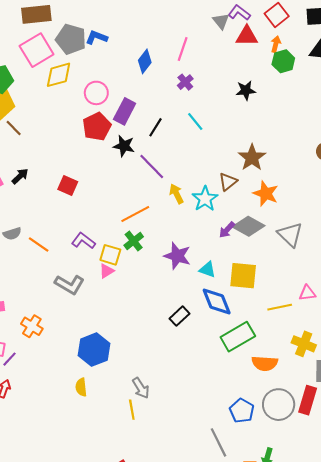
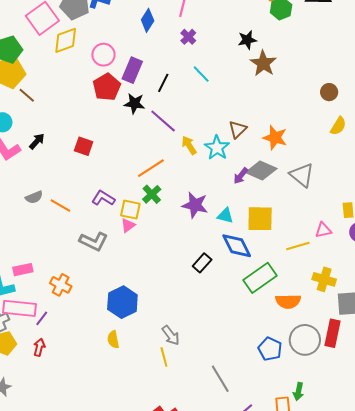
brown star: (252, 158) -> (263, 63), moved
gray line: (219, 442) -> (220, 379), moved

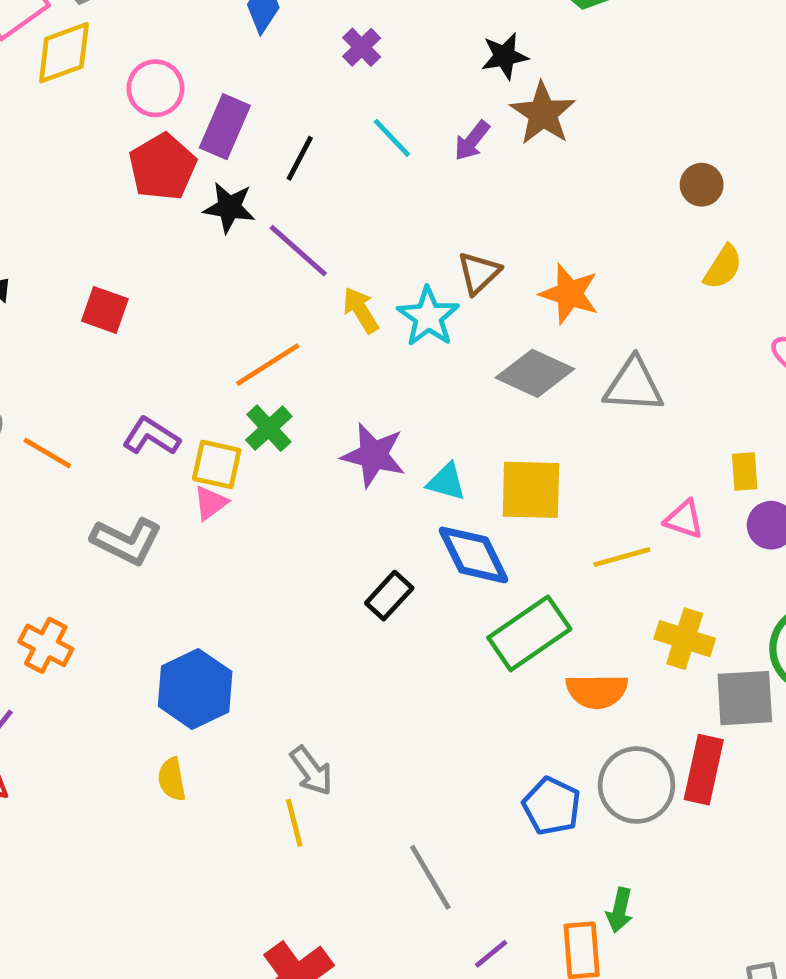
gray triangle: (302, 175) -> (634, 385), turned -36
purple arrow: (241, 176) -> (472, 141), moved
pink triangle: (323, 230) -> (684, 519), turned 30

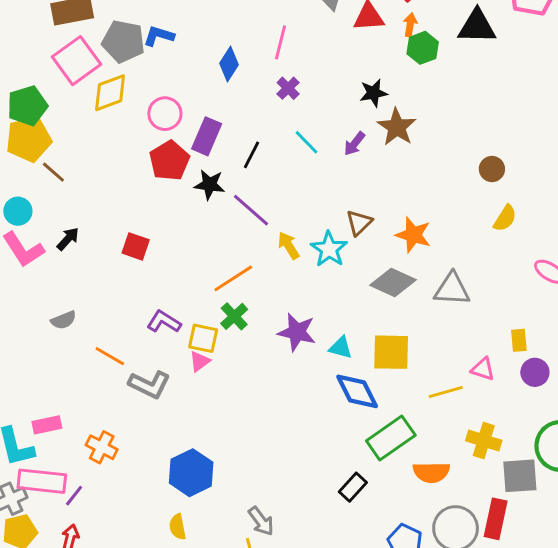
orange line: (47, 453) -> (110, 356), moved
black rectangle: (389, 596) -> (353, 487), moved

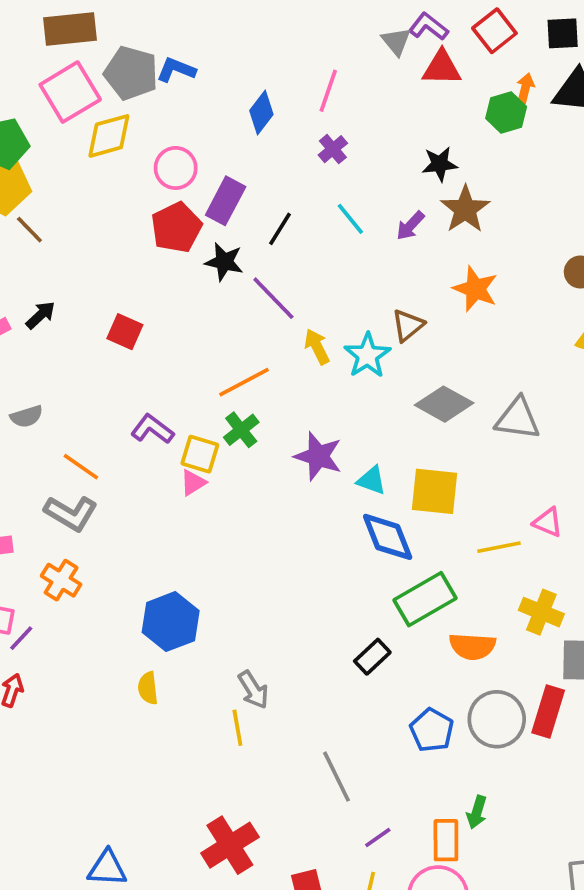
orange arrow: (410, 25) -> (525, 88), moved
orange star: (413, 235) -> (475, 289), moved
gray L-shape: (149, 385) -> (71, 513), moved

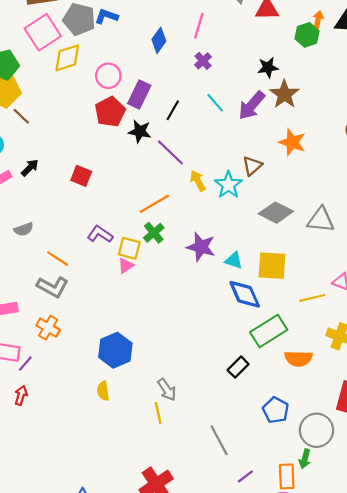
purple arrow: (410, 226) -> (252, 105), size x1.6
gray circle: (497, 719) -> (316, 430), moved

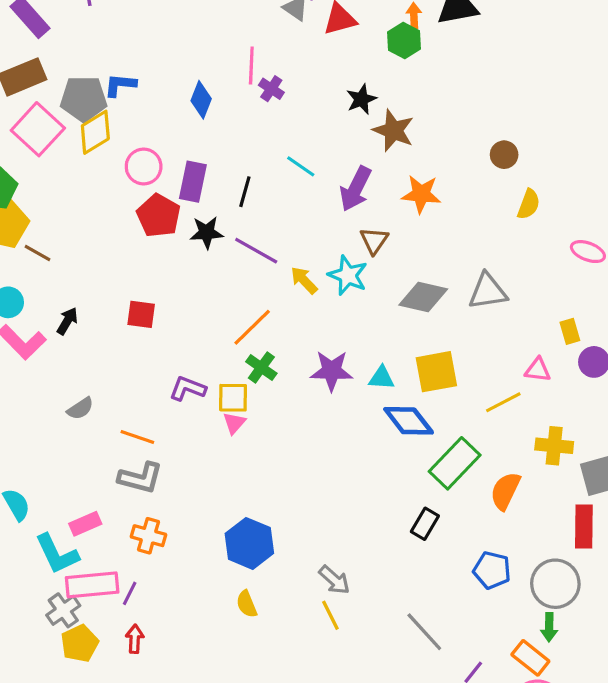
yellow diamond: (67, 58) -> (95, 132), moved
purple cross: (203, 61) -> (271, 89), moved
purple arrow: (252, 105) -> (356, 189), moved
orange semicircle: (298, 359) -> (505, 491), turned 128
orange rectangle: (287, 476) -> (530, 658), turned -35

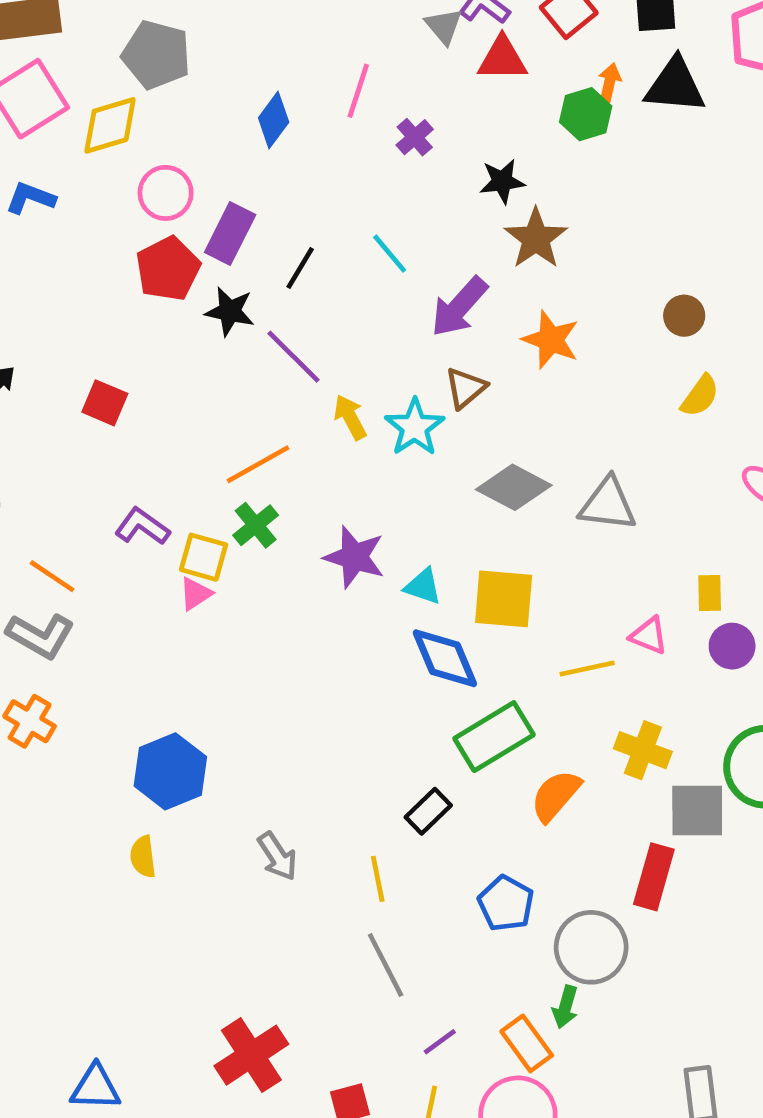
blue L-shape: (120, 85) -> (30, 198), moved
purple cross: (271, 89) -> (415, 137), moved
gray pentagon: (84, 99) -> (156, 55), moved
yellow line: (330, 615) -> (378, 879), moved

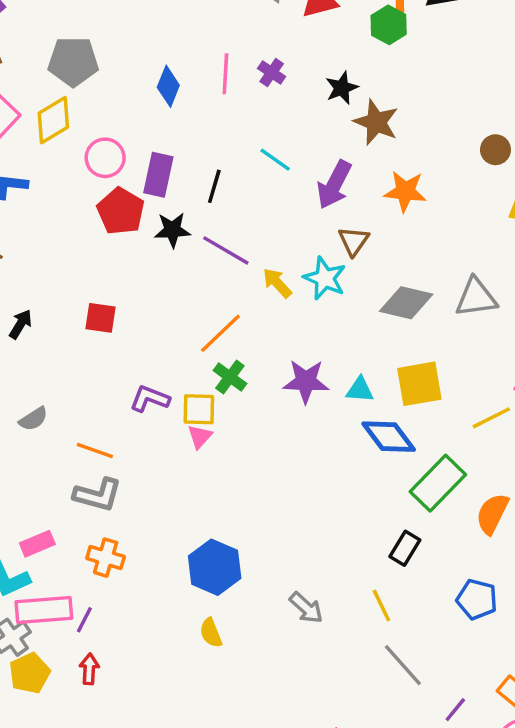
pink line: (358, 91) -> (225, 74), moved

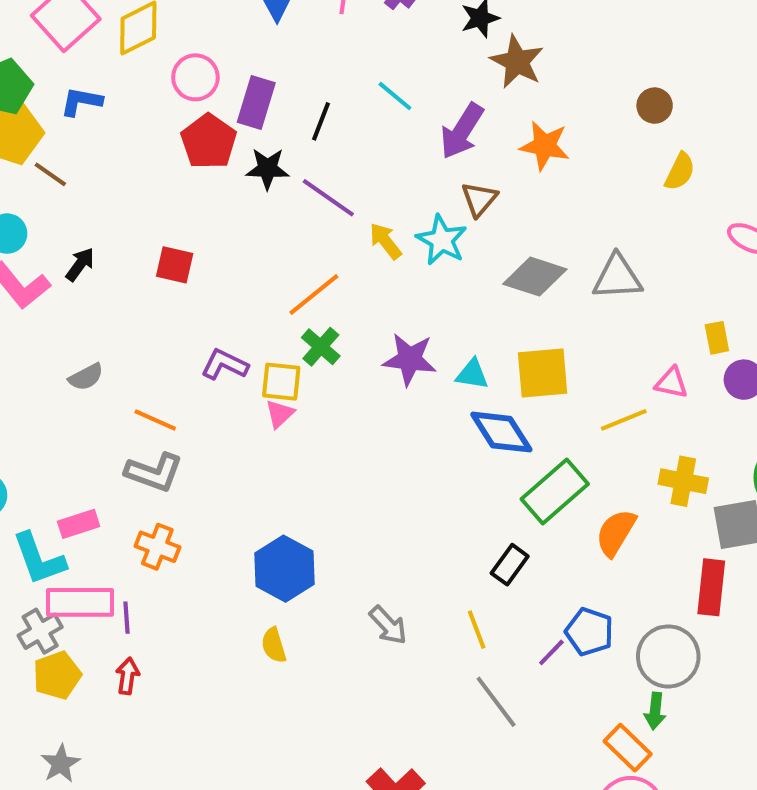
purple line: (84, 620) -> (126, 618), turned -36
purple line: (455, 710) -> (551, 652), moved

